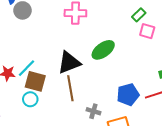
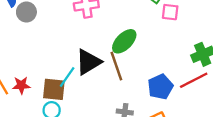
cyan line: (26, 68) -> (67, 77), moved
brown line: (70, 88) -> (116, 66), moved

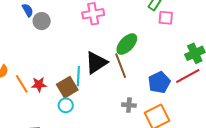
cyan line: (67, 77) -> (78, 76), turned -30
brown square: (54, 89) -> (67, 87), turned -35

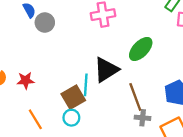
brown line: (121, 66) -> (135, 97), moved
orange line: (22, 84) -> (35, 119), moved
red star: (39, 85) -> (26, 80), moved

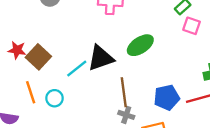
cyan line: (86, 85) -> (77, 69), turned 35
brown square: (73, 97) -> (38, 57), moved, turned -30
orange line: (35, 119) -> (31, 92), moved

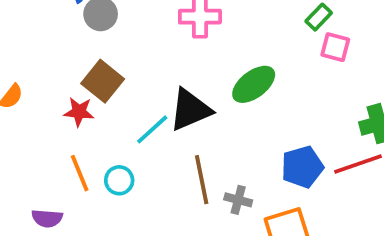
red star: (17, 50) -> (79, 112), moved
brown square: (38, 57) -> (103, 81), moved
brown line: (124, 92) -> (202, 180), moved

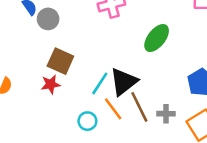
black triangle: (190, 110) -> (124, 82), moved
orange line: (80, 173) -> (113, 109), moved

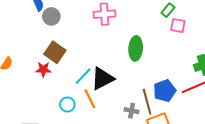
green ellipse: (157, 38) -> (136, 48), turned -45
brown line: (139, 107) -> (147, 102), moved

